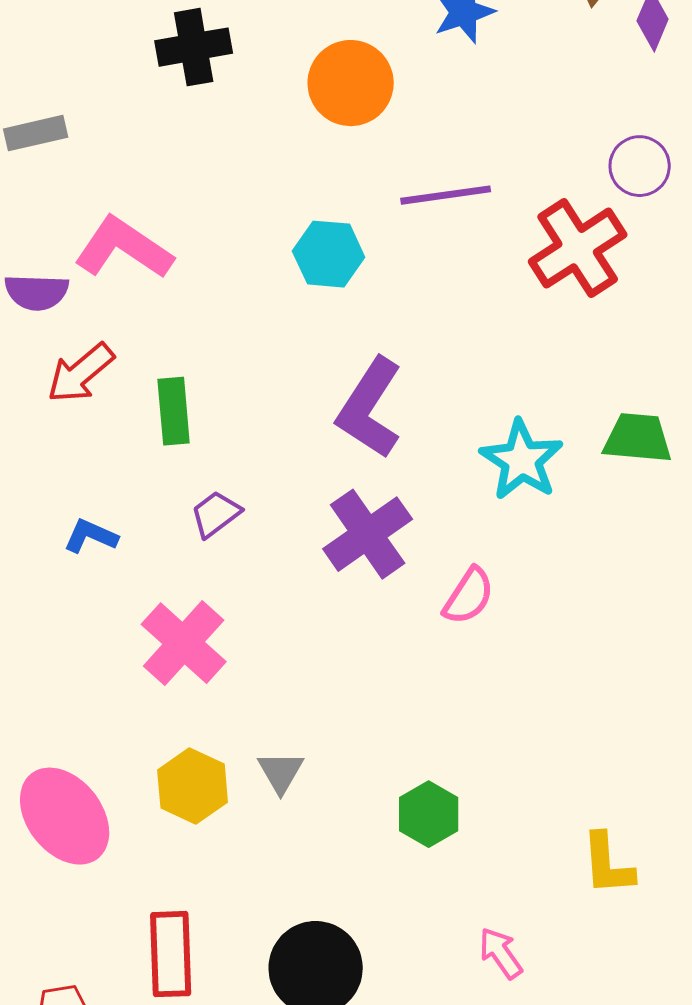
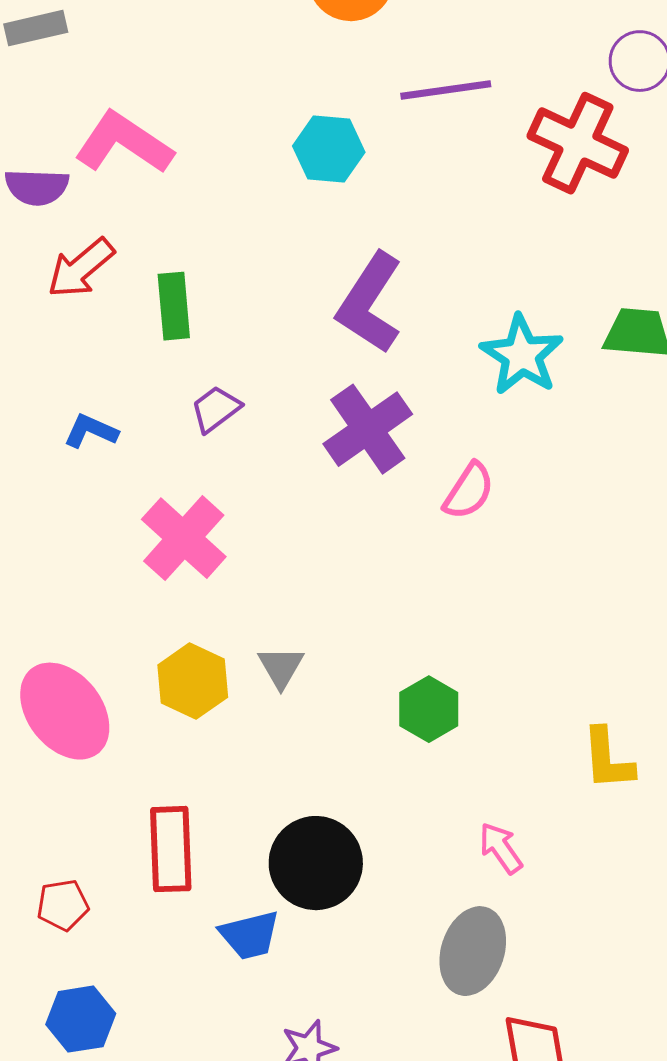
red cross: (578, 248) -> (578, 143), turned -32

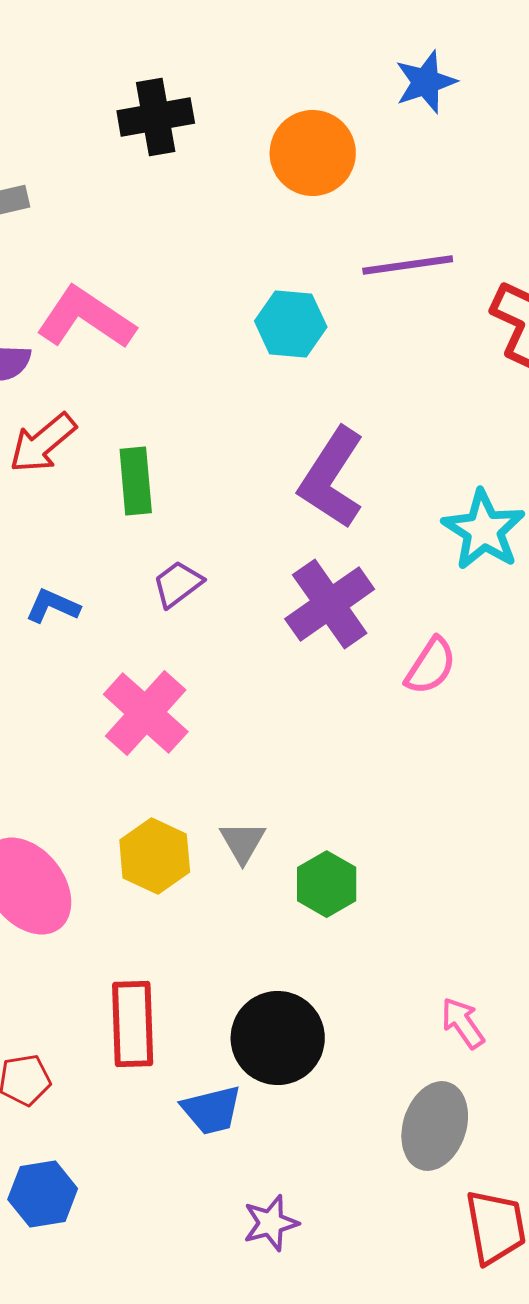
green hexagon: (429, 709) -> (327, 884), moved

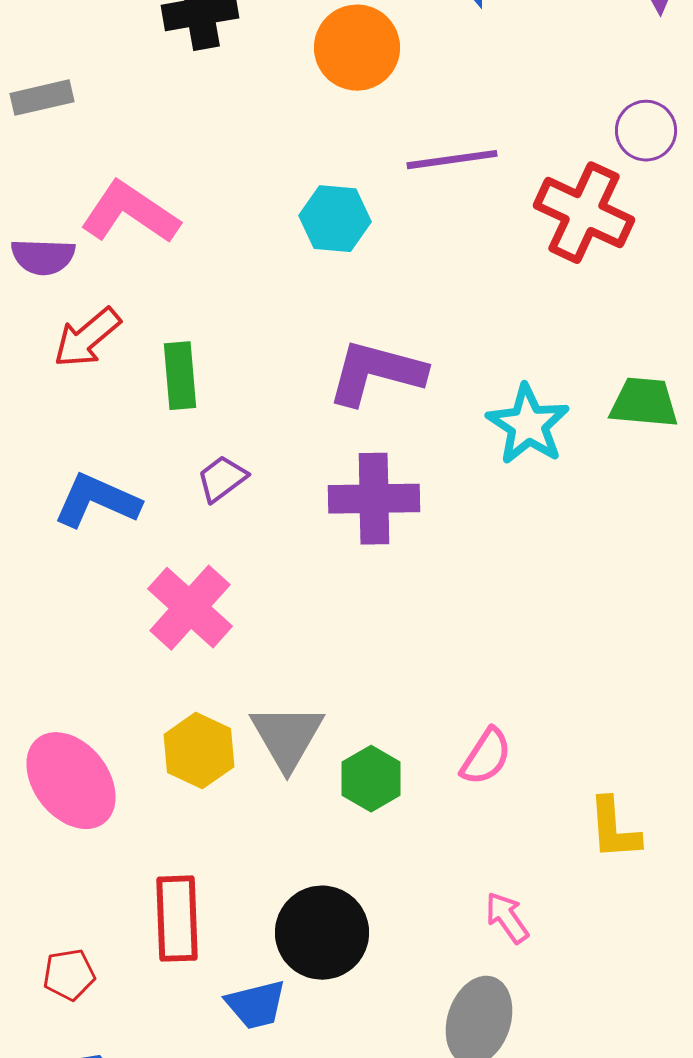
purple L-shape: (332, 478) -> (376, 373), turned 72
purple cross: (330, 604) -> (374, 499), turned 34
blue L-shape: (53, 606) -> (97, 501), size x1.6
pink semicircle: (431, 666) -> (486, 757), moved
gray triangle: (243, 842) -> (287, 737), size x1.6

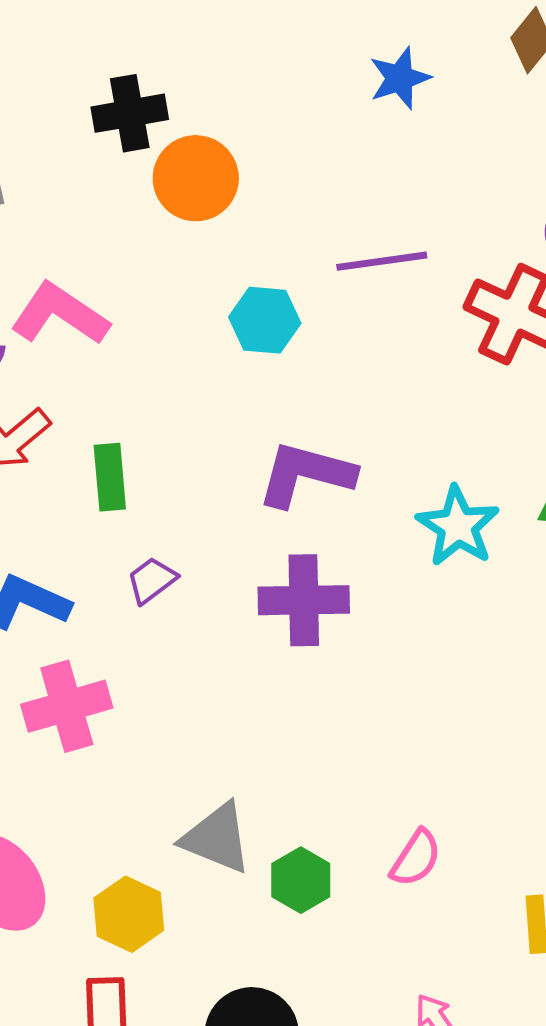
orange circle: (357, 48) -> (196, 178), moved
pink cross: (190, 608) -> (67, 706), moved, turned 32
gray triangle: (287, 737) -> (217, 838), turned -38
yellow hexagon: (199, 751) -> (129, 914), moved

